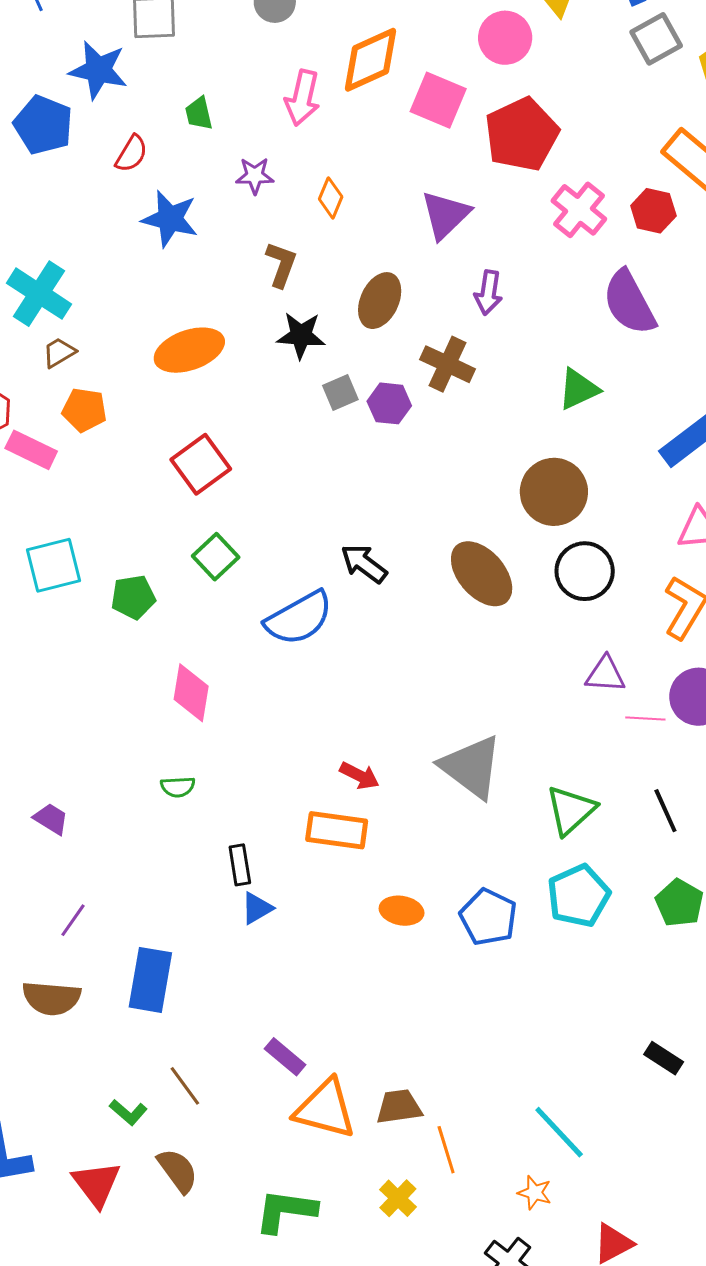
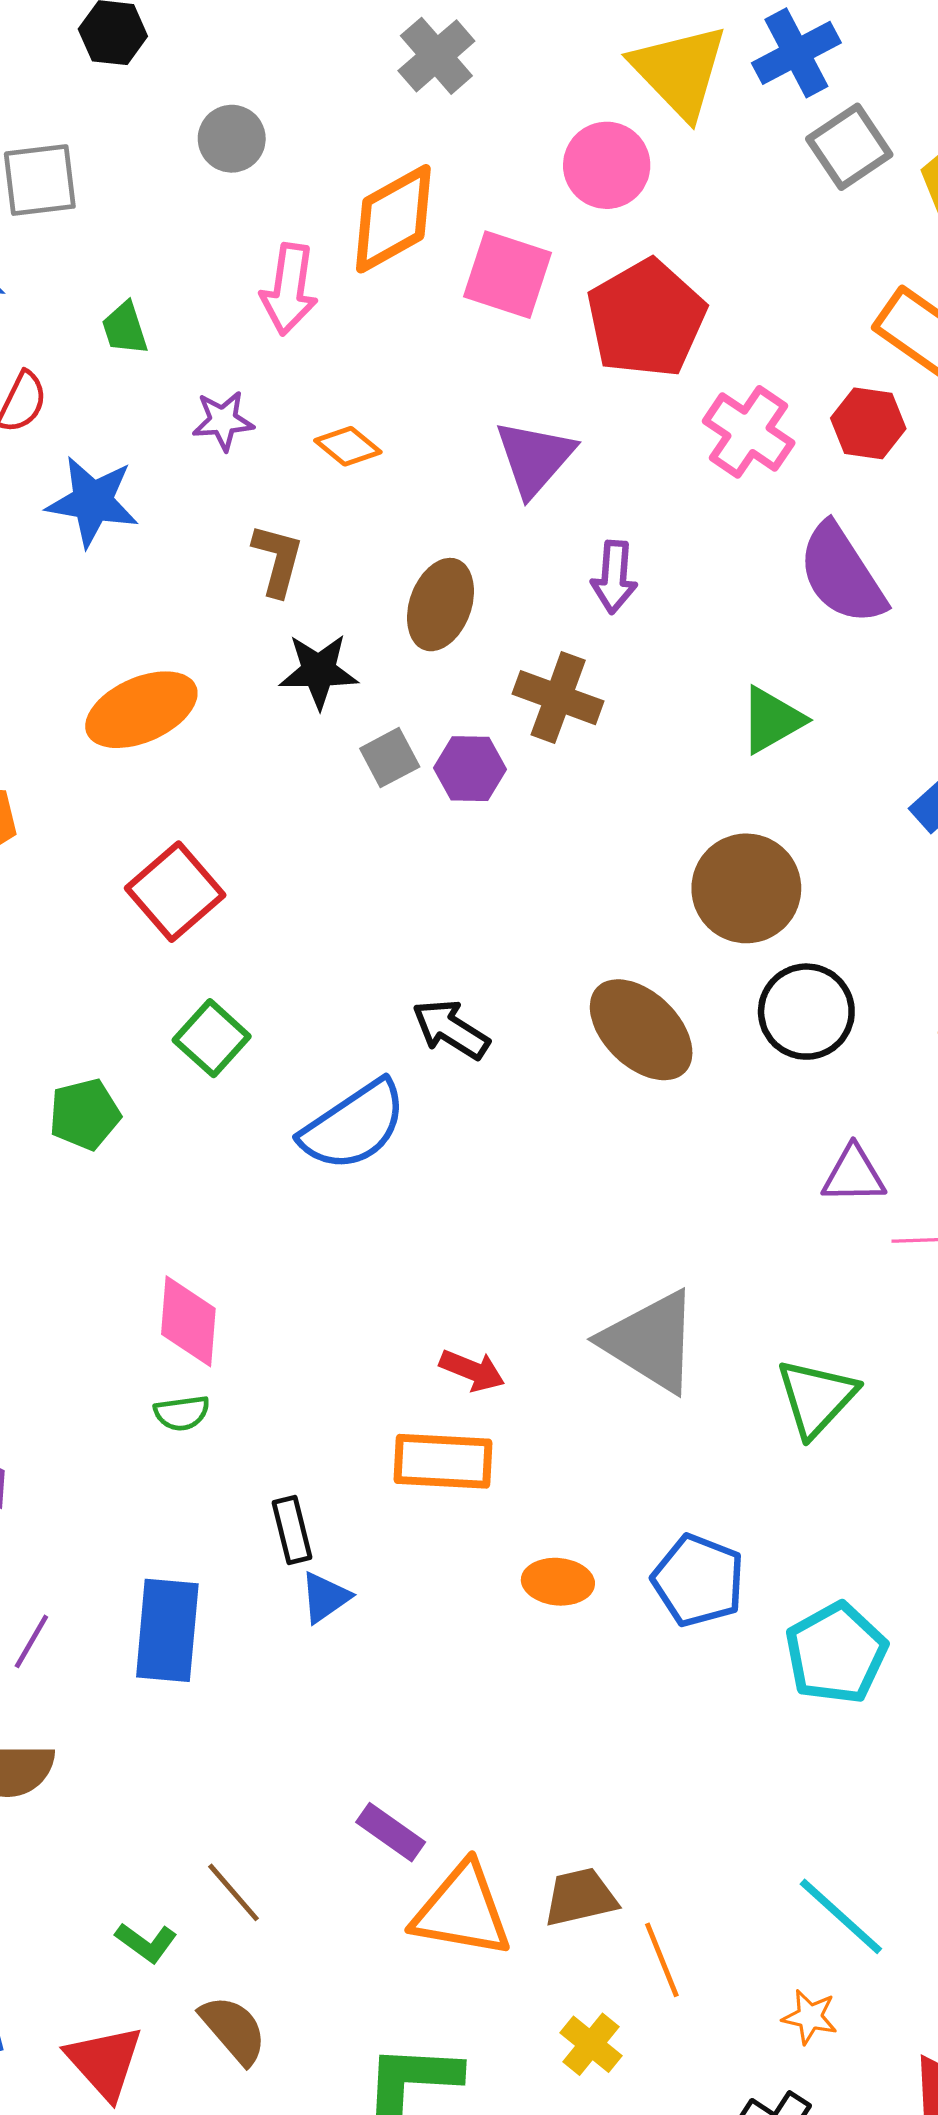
orange diamond: (331, 198) -> (348, 446), turned -69
pink diamond: (191, 693) -> (188, 1321), moved
cyan pentagon: (579, 896) -> (836, 1653), moved
blue rectangle: (150, 980) -> (167, 1630), moved

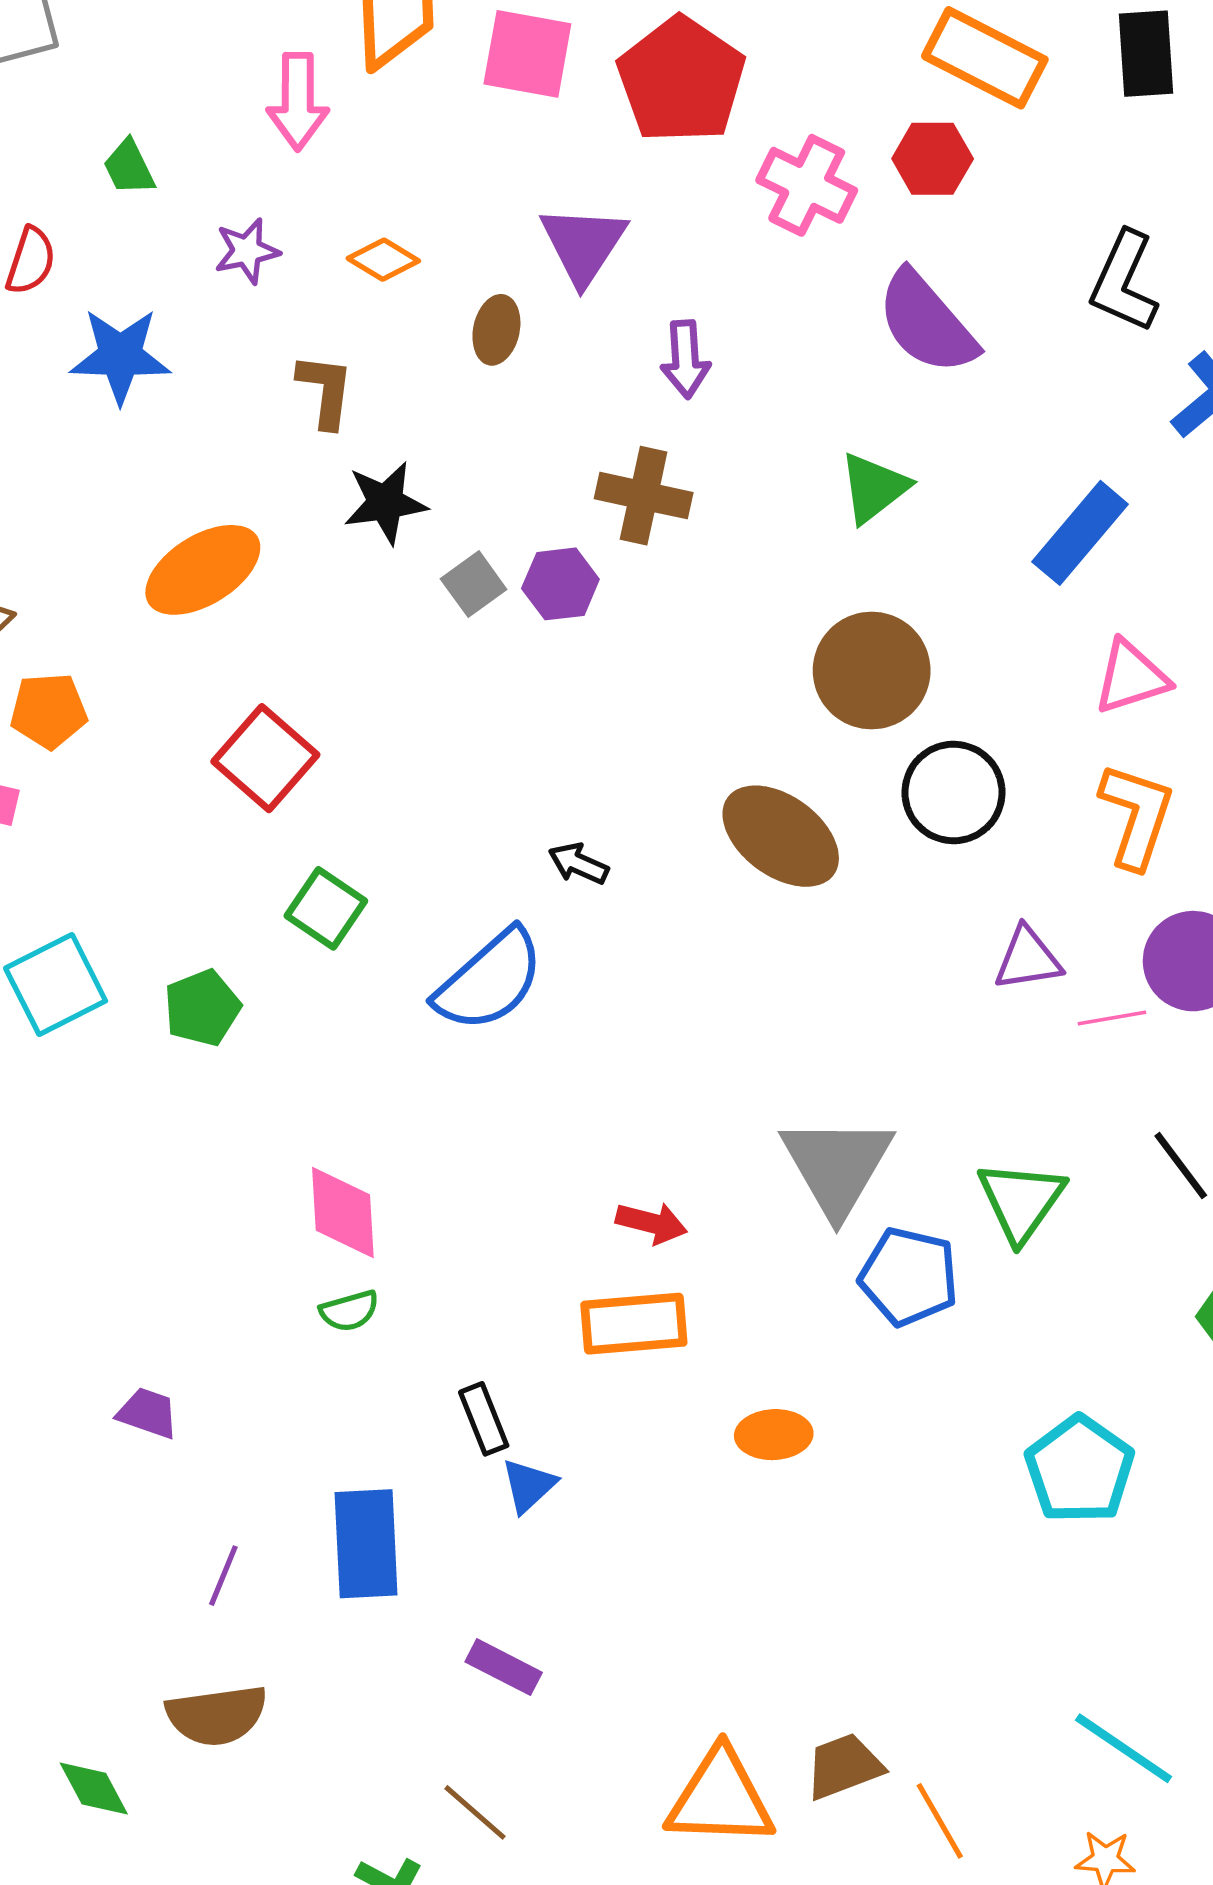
brown ellipse: (440, 605) -> (496, 330), moved, size x0.7
black arrow: (451, 1029) -> (578, 864), size x0.7
gray triangle: (651, 1341) -> (837, 1166), turned 36
blue pentagon: (698, 1580) -> (909, 1277), moved
purple rectangle: (391, 1832) -> (504, 1667), moved

